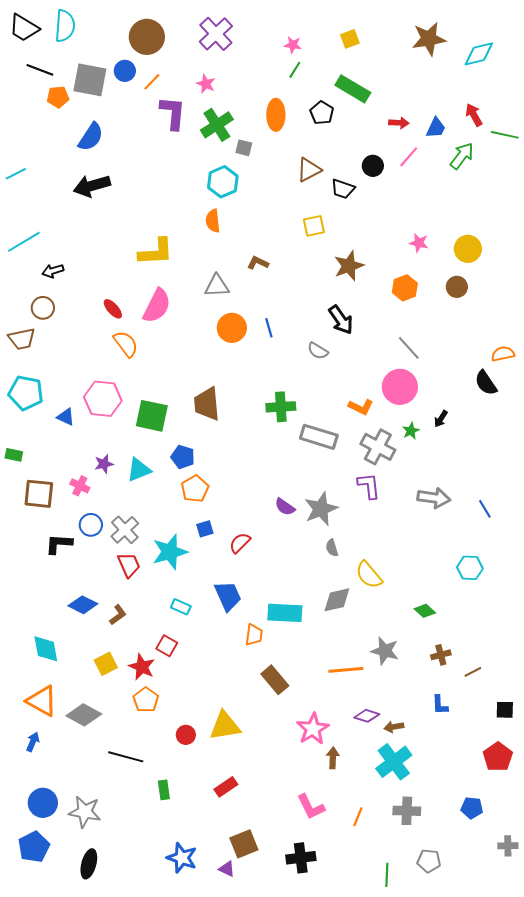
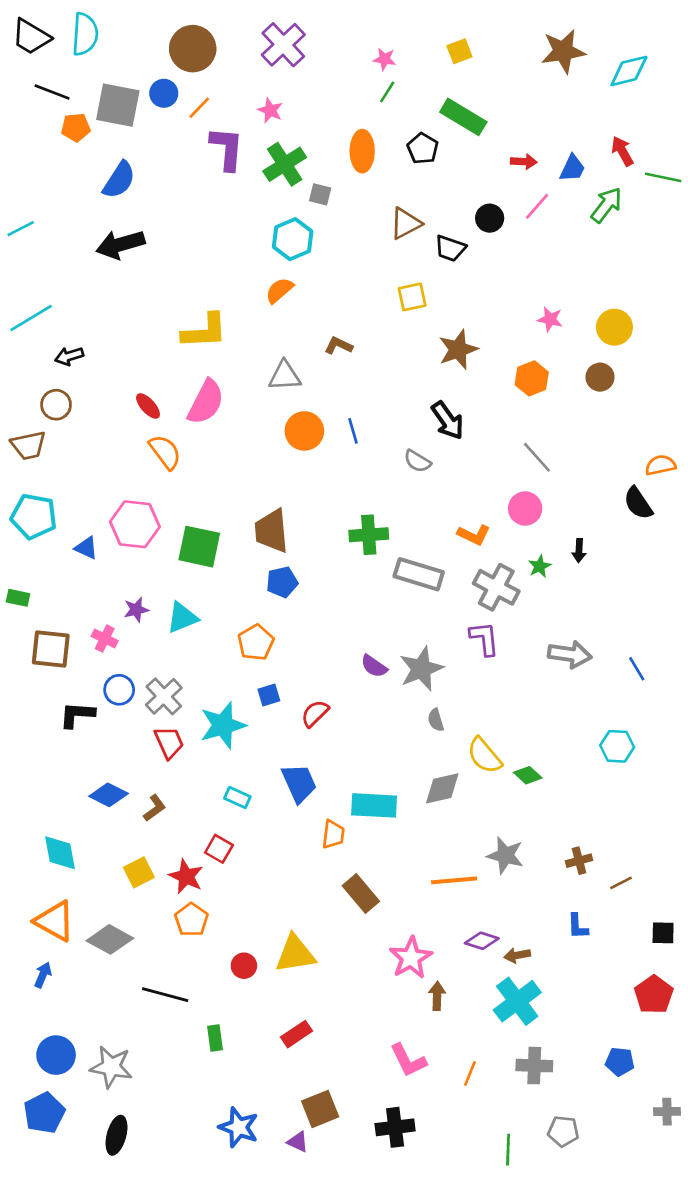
orange semicircle: (213, 221) -> (279, 290), turned 55
pink circle: (400, 387) -> (525, 508), size x0.7
black arrow: (441, 419) -> (579, 551), turned -30
blue pentagon: (183, 457) -> (282, 582), moved, turned -30
green diamond: (425, 611) -> (528, 775), moved

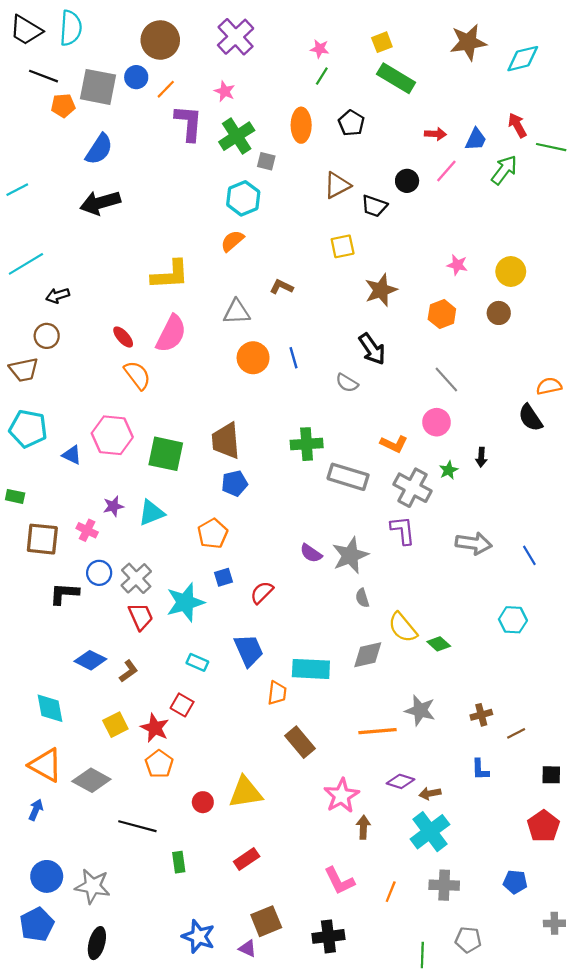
green rectangle: (463, 117) -> (396, 78), moved

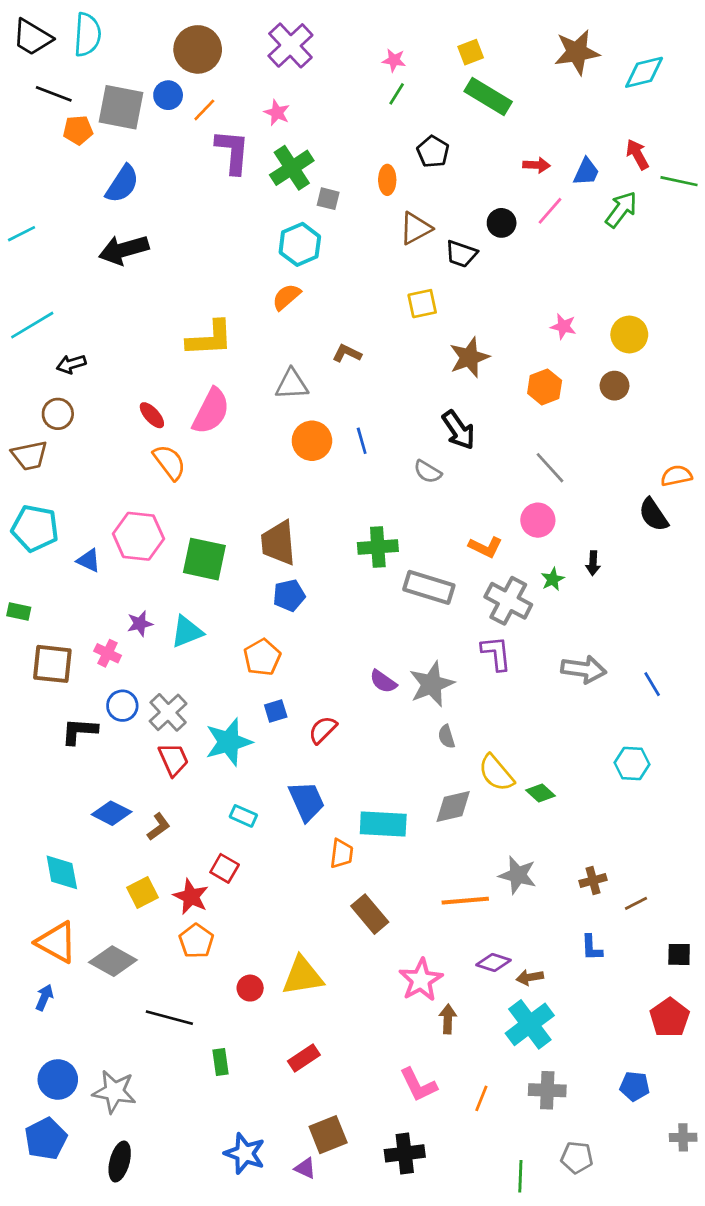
orange ellipse: (301, 125) -> (387, 180), moved, size x0.7

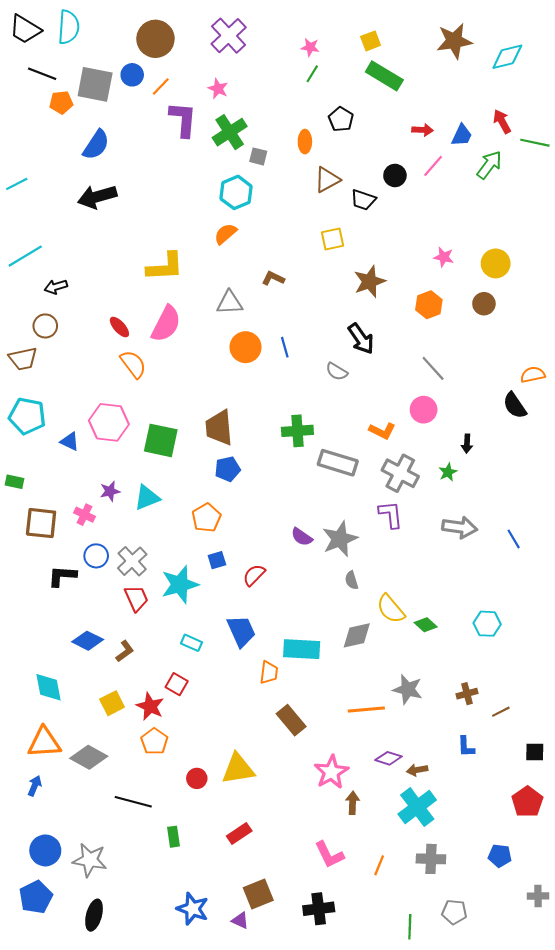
green star: (553, 579) -> (448, 472), moved
cyan hexagon: (632, 763) -> (487, 624), moved
orange triangle: (56, 942) -> (44, 742), turned -33

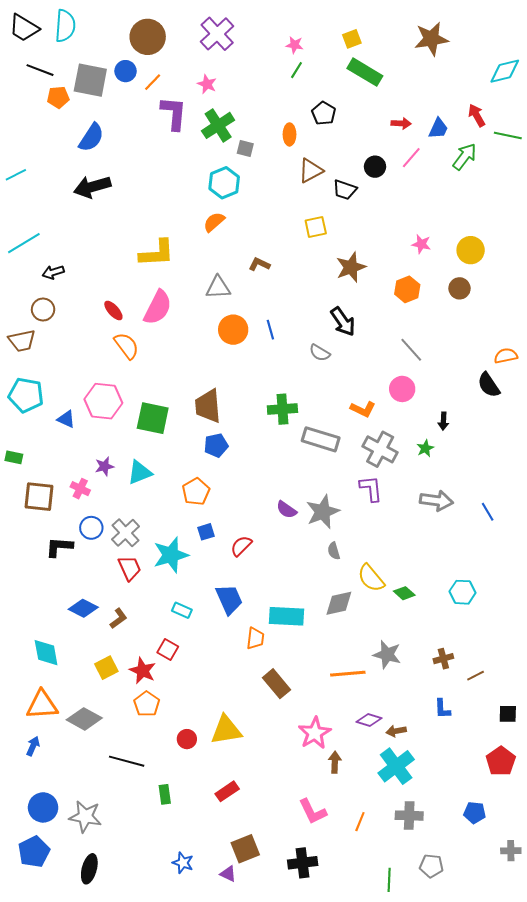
cyan diamond: (507, 57) -> (505, 71), moved
blue star: (193, 909) -> (183, 863), size x0.7

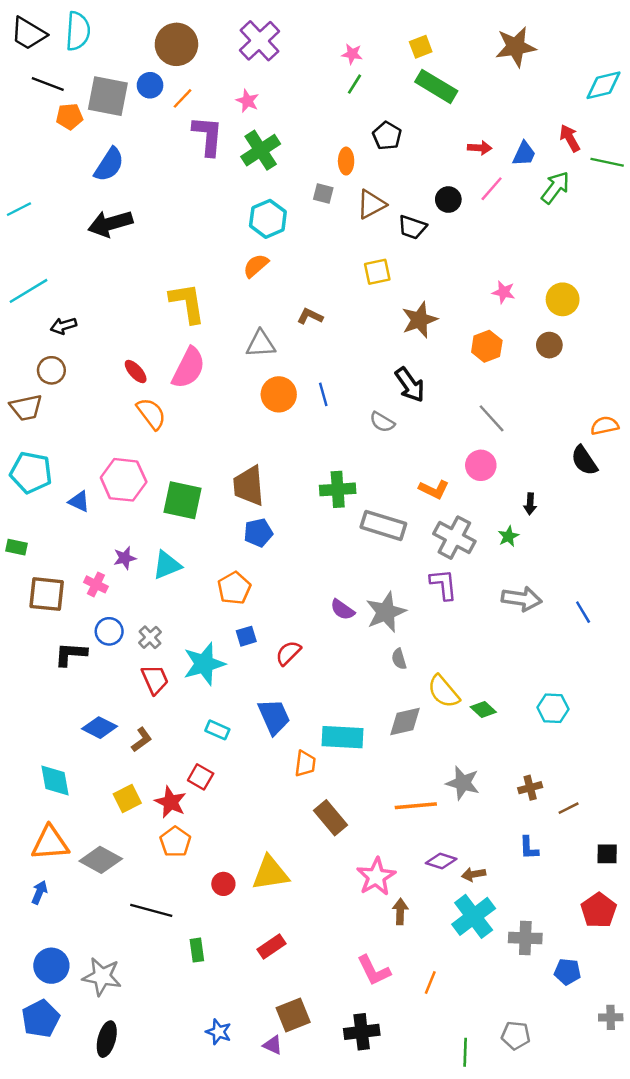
gray square: (245, 149) -> (323, 194), moved
yellow L-shape: (157, 253) -> (187, 303), turned -96
gray cross: (126, 533) -> (150, 637), size x0.7
gray cross: (409, 816) -> (525, 938), moved

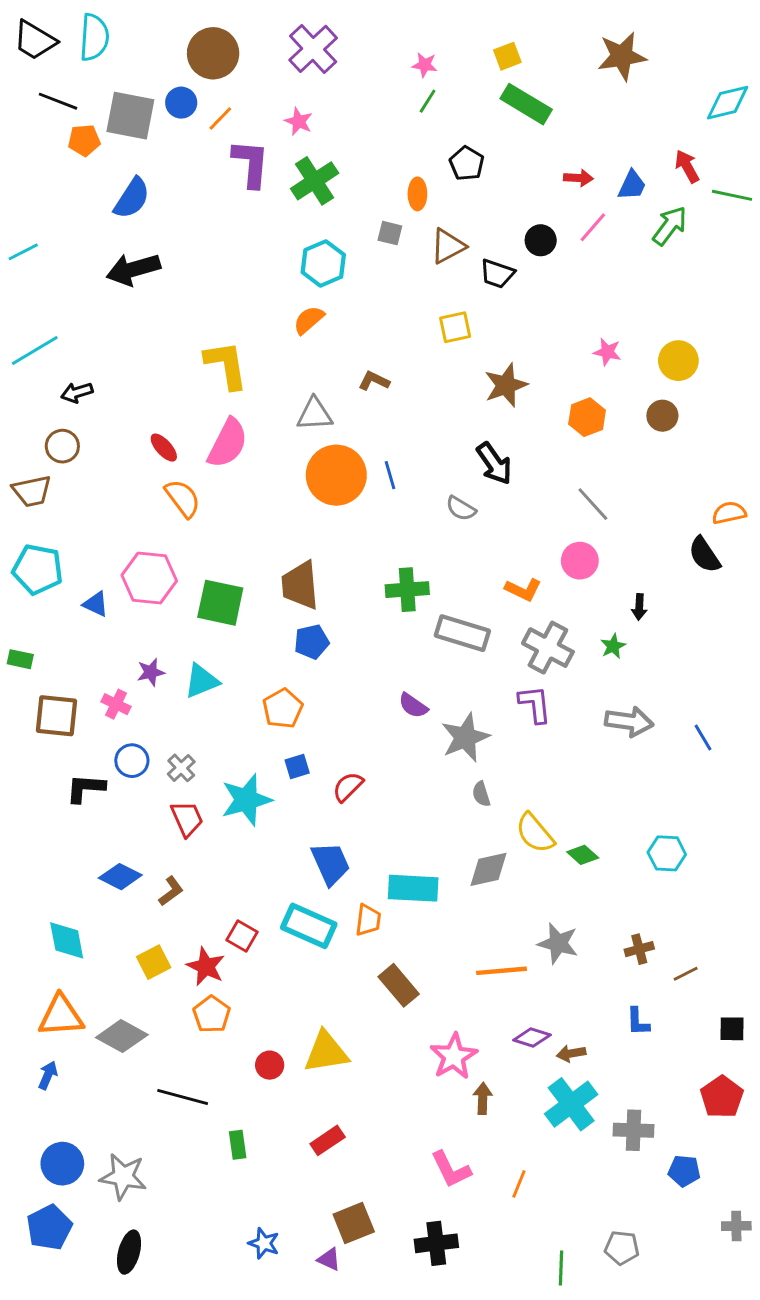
orange circle: (279, 394) -> (336, 475), size x1.4
purple semicircle: (342, 610) -> (413, 706), moved
cyan rectangle: (217, 730) -> (309, 926), moved, size x1.8

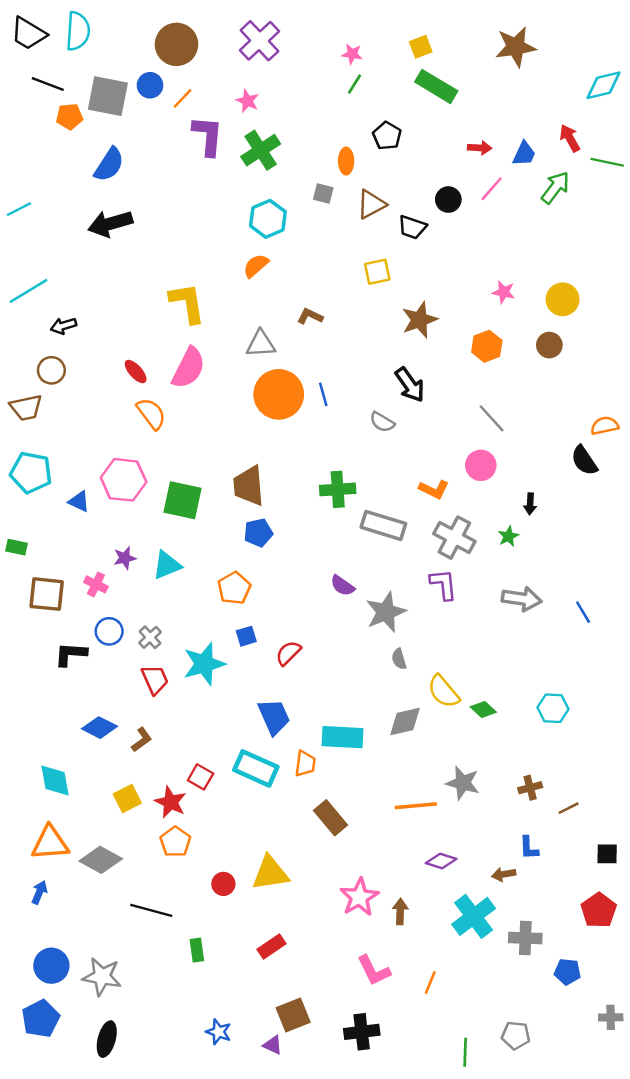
brown arrow: (571, 1053) -> (504, 874), moved
pink star: (454, 1056) -> (359, 897), moved

